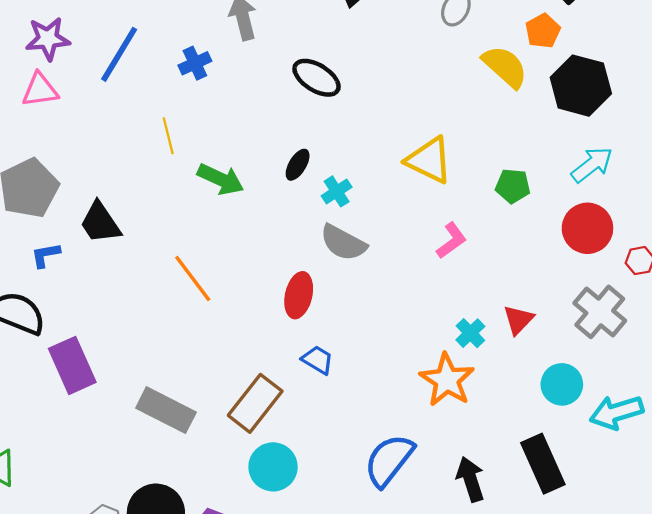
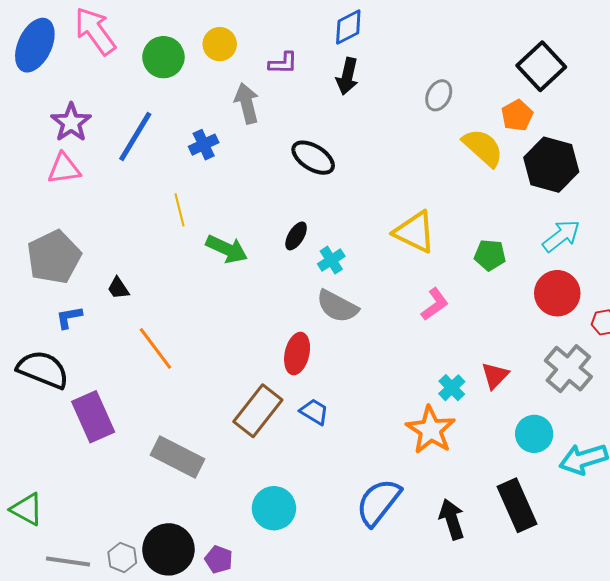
purple star: (48, 39) -> (71, 122), turned -30
black trapezoid: (100, 223) -> (118, 288), size x0.6
orange line: (193, 278) -> (155, 348), moved
brown rectangle: (255, 403) -> (258, 411), moved

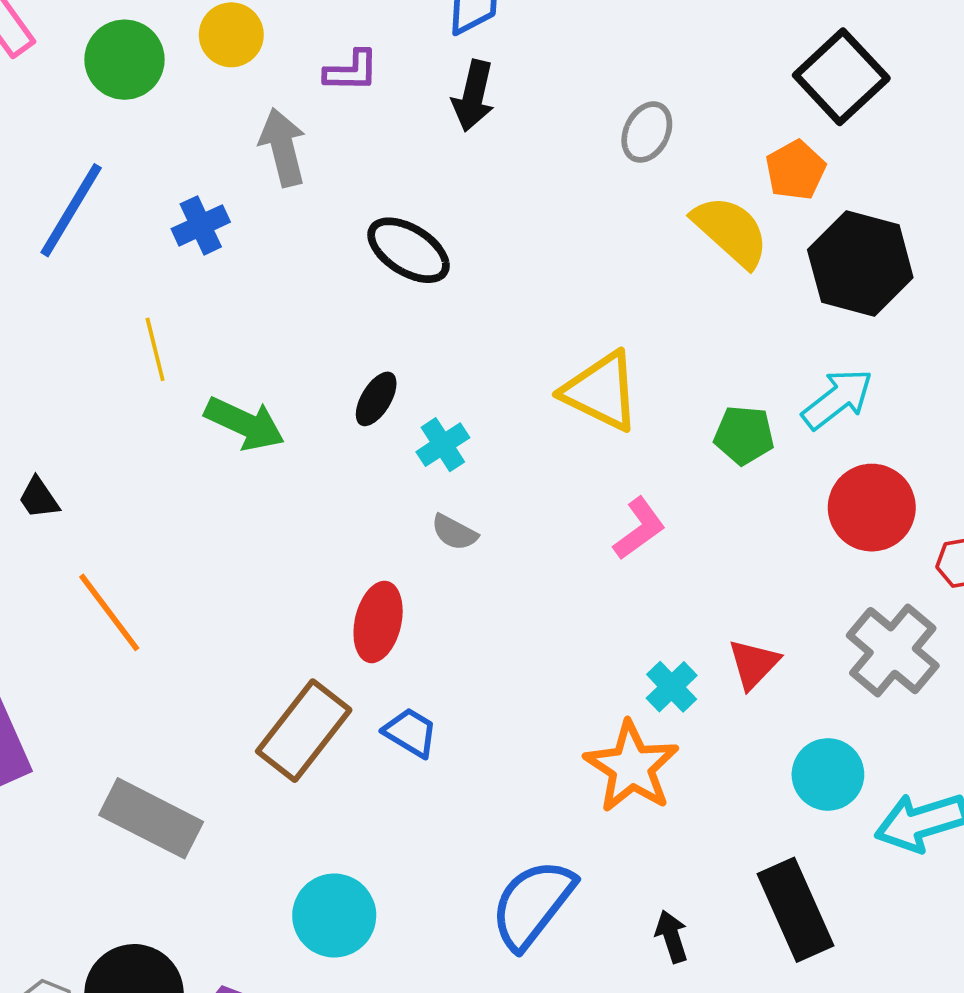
cyan arrow: (561, 236) -> (837, 399), moved
gray semicircle: (337, 306) -> (454, 532), size x0.6
black arrow: (452, 519) -> (672, 936), size x0.7

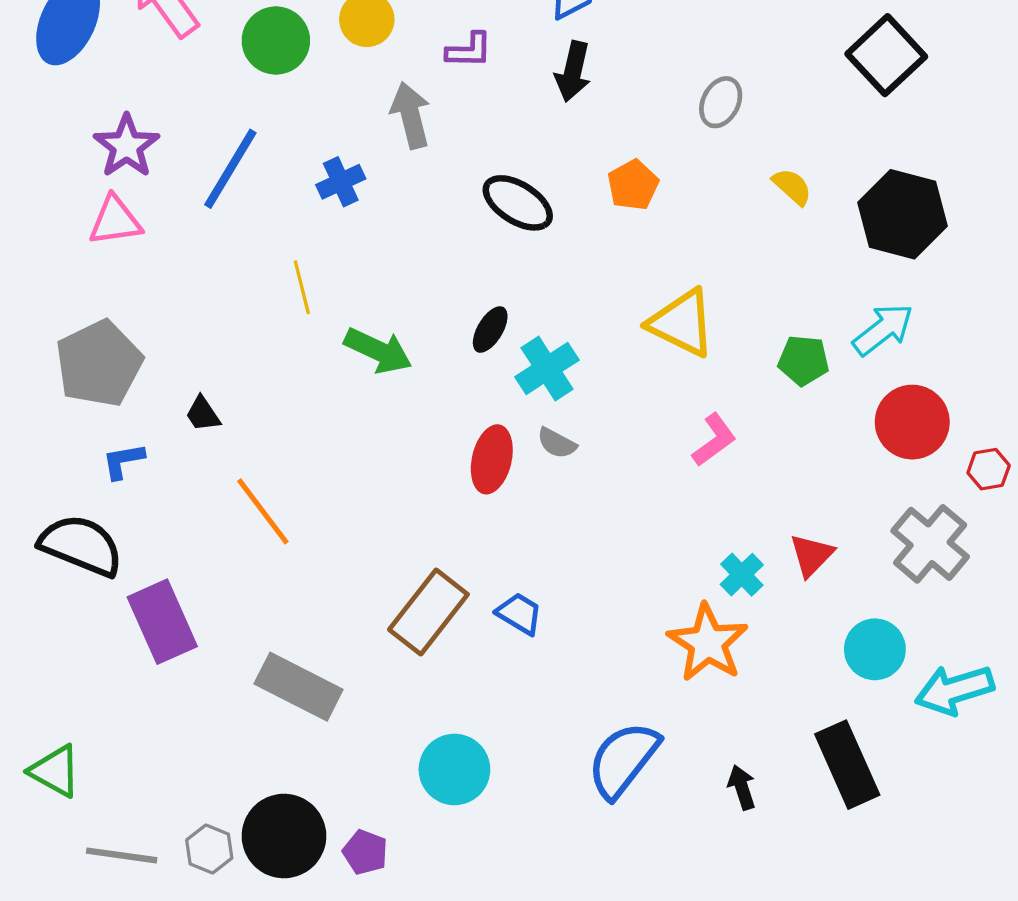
orange pentagon: (796, 170) -> (633, 185), moved
yellow semicircle: (731, 231) -> (792, 187), size x0.6
cyan cross: (443, 445) -> (547, 368), size x1.4
red ellipse: (378, 622) -> (492, 459), moved

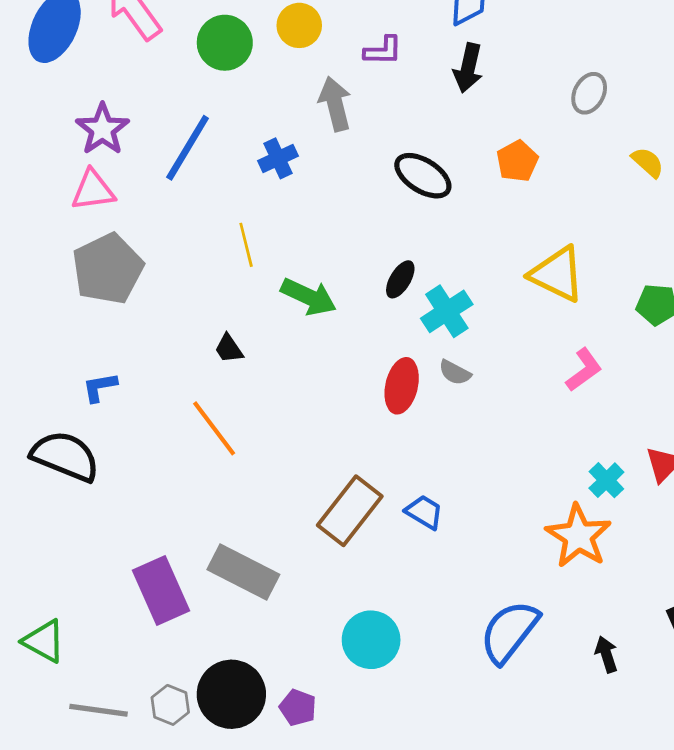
gray pentagon: (99, 364) -> (108, 269), moved
black trapezoid: (203, 414) -> (229, 349), moved
purple rectangle: (162, 622) -> (161, 591), moved

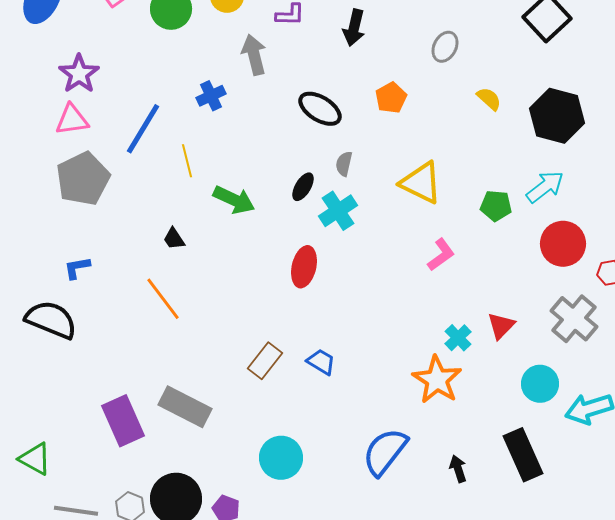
blue line: (188, 148) -> (143, 129), moved
gray semicircle: (455, 372) -> (344, 164), moved, turned 75
brown rectangle: (350, 511) -> (265, 361), size x0.7

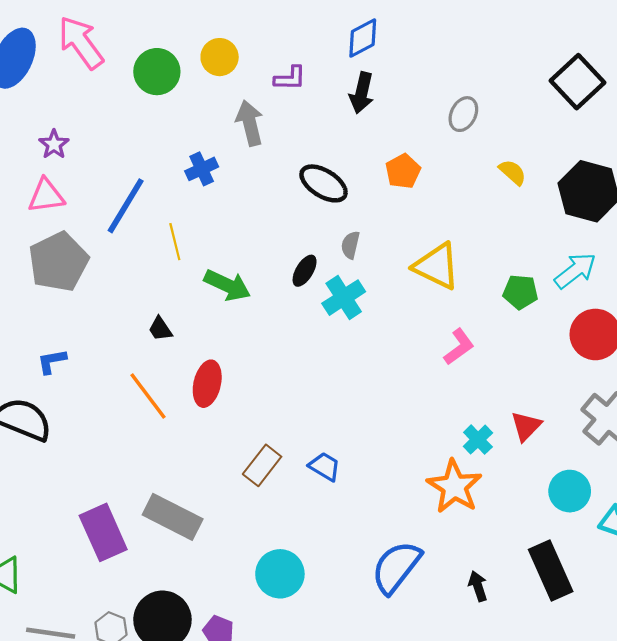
purple star: (79, 74) -> (54, 144), size x0.7
red ellipse: (304, 267) -> (207, 384), moved

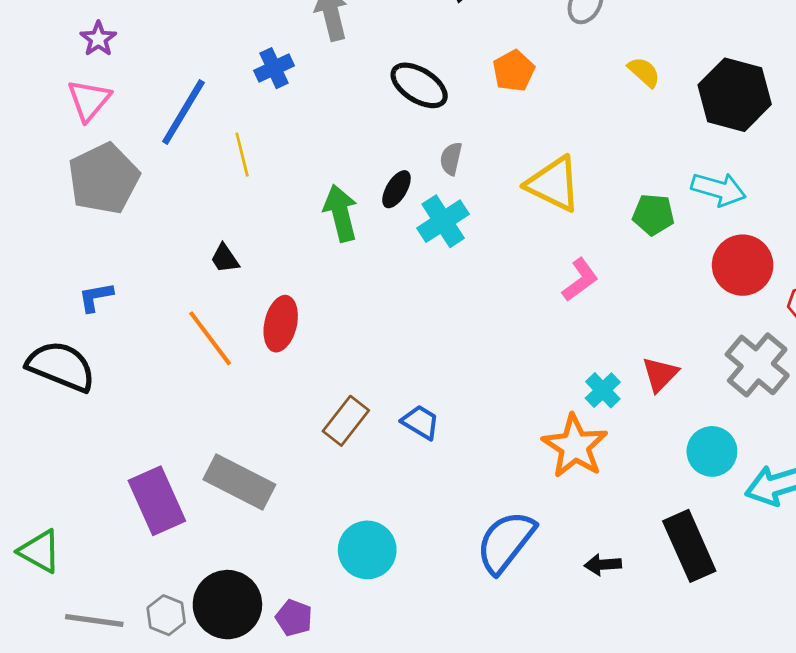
pink triangle: (46, 196) -> (89, 100), turned -42
cyan arrow: (575, 271) -> (719, 189), turned 54
green arrow: (227, 285) -> (341, 213), moved, turned -129
black arrow: (478, 586) -> (603, 565), turned -76

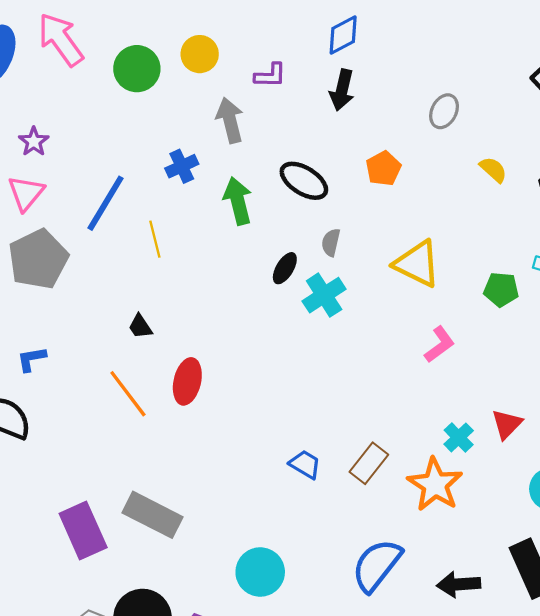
green arrow: (341, 213) -> (238, 201), moved
brown rectangle: (346, 421) -> (369, 463), moved
black arrow: (603, 565) -> (459, 584), size x1.4

